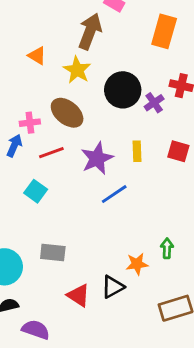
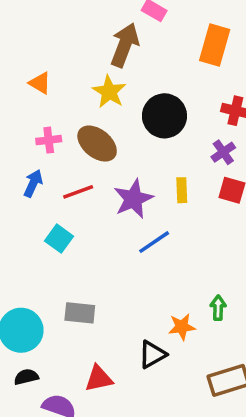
orange triangle: (37, 56) -> (40, 83), moved
purple cross: (154, 103) -> (223, 152), moved
pink cross: (30, 123) -> (49, 140), moved
red triangle: (78, 295) -> (99, 379), moved, turned -45

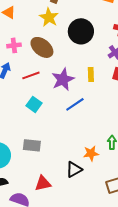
cyan square: (59, 239) -> (34, 104), moved

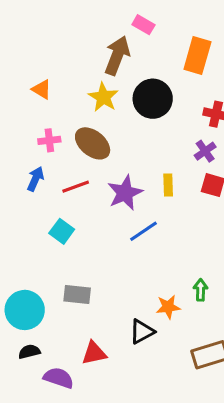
black circle: (81, 31) -> (153, 99), moved
cyan square: (34, 104) -> (62, 231), moved

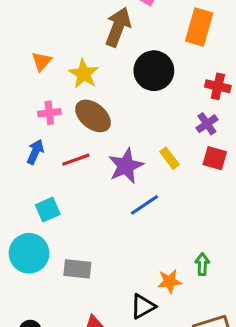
orange triangle: (42, 89) -> (42, 61), turned 40
yellow star: (103, 97) -> (84, 74), moved
yellow rectangle: (168, 185) -> (169, 158), turned -35
cyan square: (62, 231) -> (48, 210), moved, turned 30
cyan circle: (25, 310) -> (29, 253), moved

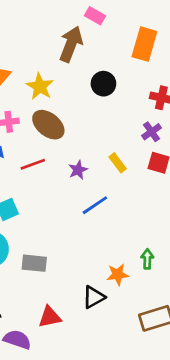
black circle: (154, 71) -> (103, 84), size x0.7
purple star: (126, 166) -> (78, 170), size x0.6

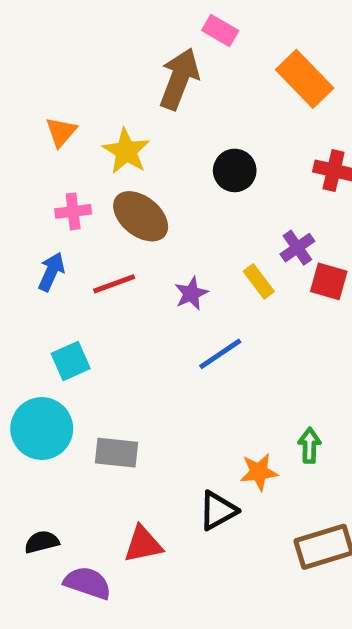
orange rectangle: (144, 44) -> (305, 79), turned -60
black circle: (103, 84) -> (235, 170), moved
purple cross: (152, 132) -> (297, 248), moved

